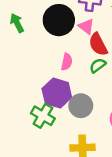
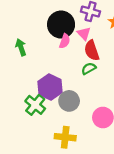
green arrow: (17, 23) -> (21, 47), moved
pink semicircle: (67, 62) -> (65, 41), moved

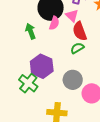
green arrow: (21, 47) -> (31, 31), moved
gray circle: (69, 101) -> (73, 80), moved

